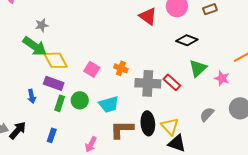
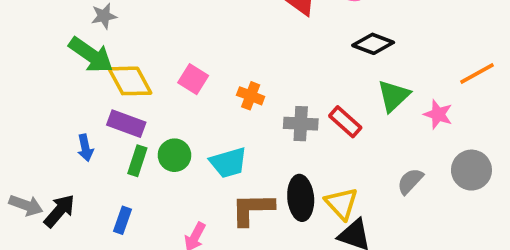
pink square: (92, 69) -> (193, 79), moved
gray cross: (148, 83) -> (301, 124), size x0.7

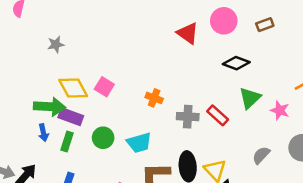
green arrow: (91, 55) -> (50, 107), moved, turned -32
pink square: (193, 79) -> (104, 87), moved
green rectangle: (137, 161) -> (67, 141), moved

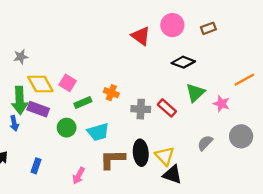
gray star: (56, 44) -> (21, 57), moved
green arrow: (50, 107) -> (20, 100), turned 84
green rectangle: (67, 141) -> (83, 103), moved, turned 49

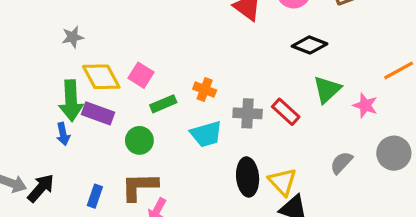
cyan trapezoid: (98, 132) -> (206, 134), moved
brown L-shape: (112, 159) -> (139, 187), moved

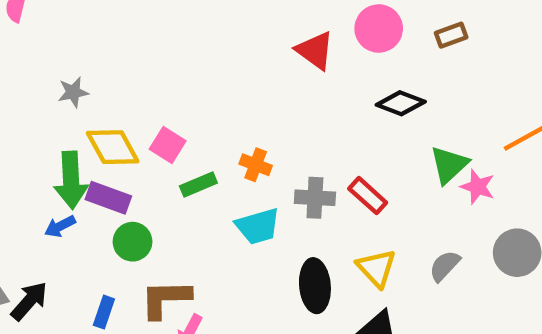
green triangle: (327, 90) -> (449, 165), moved
blue arrow: (63, 134) -> (60, 226), turned 75
green circle: (139, 140) -> (133, 242), moved
yellow triangle: (283, 182) -> (376, 268), moved

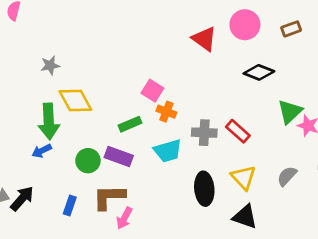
pink square: (168, 145) -> (152, 91), moved
purple rectangle: (108, 198) -> (119, 156), moved

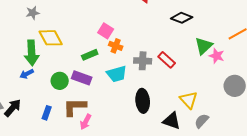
gray semicircle: (287, 176) -> (202, 121), moved
yellow triangle: (244, 177) -> (189, 100), moved

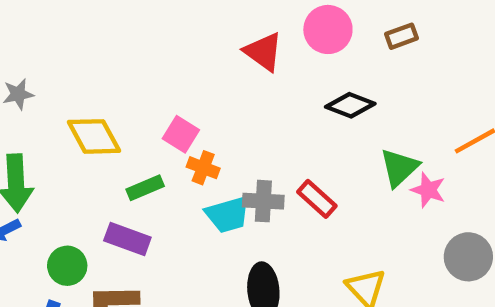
yellow diamond: (51, 38) -> (94, 136), moved
cyan trapezoid: (117, 74) -> (228, 214), moved
green circle: (60, 81) -> (67, 266), moved

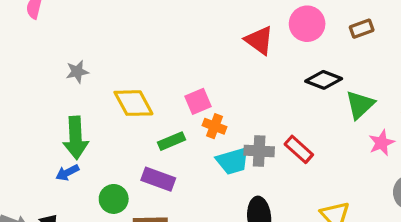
pink square: (181, 134) -> (198, 101), turned 35
green triangle: (399, 168) -> (360, 105), moved
pink star: (428, 190) -> (381, 143), turned 30

